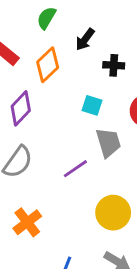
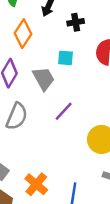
gray trapezoid: (108, 143) -> (44, 79), moved
orange cross: (27, 222) -> (36, 184), moved

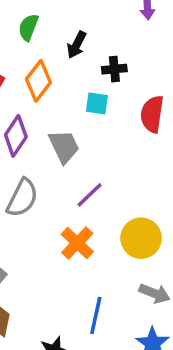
cyan square: (66, 58) -> (97, 103), moved
orange cross: (36, 184) -> (77, 243), moved

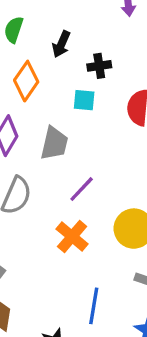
gray trapezoid: (64, 146) -> (54, 143), turned 42

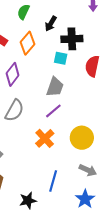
black cross: (99, 66) -> (72, 39), size x1.5
gray trapezoid: (54, 143) -> (55, 87), moved

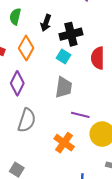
cyan square: (61, 58) -> (63, 57), turned 32
purple line: (53, 111) -> (80, 115), moved, turned 66

